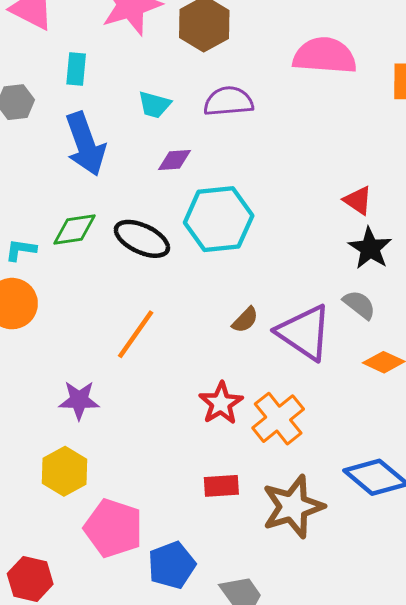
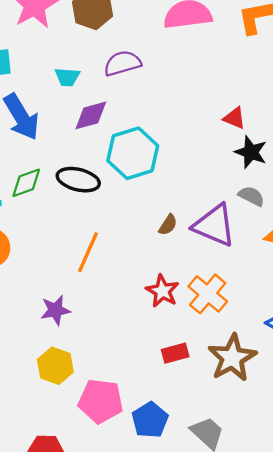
purple diamond: (175, 160) -> (91, 115), size x1.4

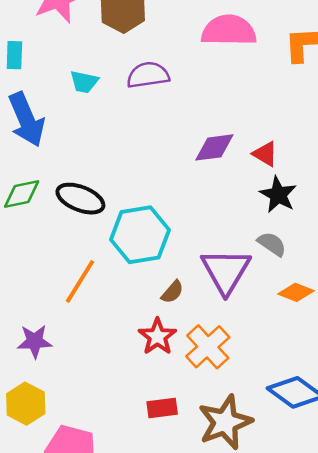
purple diamond: (91, 115) -> (214, 147), moved
cyan hexagon: (133, 153) -> (140, 235), moved
brown semicircle: (168, 225) -> (172, 292), moved
purple triangle: (214, 225) -> (226, 271), turned 30

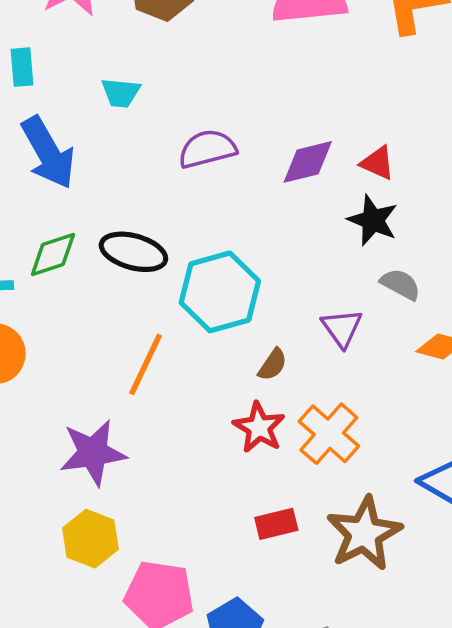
purple semicircle: (148, 75) -> (207, 149), moved
black star: (278, 195) -> (373, 220), moved
purple triangle: (226, 271) -> (342, 328), size x0.6
purple star: (35, 341) -> (93, 453), size x1.4

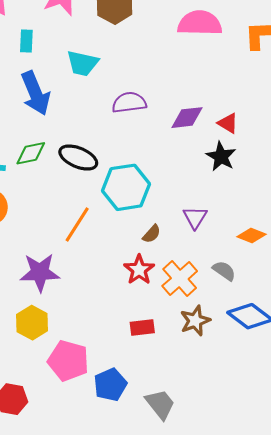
cyan trapezoid: (121, 93) -> (82, 63), size x1.4
gray semicircle: (400, 284) -> (224, 271), moved
brown star: (364, 533) -> (195, 321), moved, size x0.7

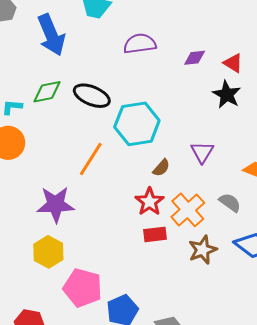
purple diamond: (187, 118) -> (195, 58), size x0.7
red rectangle: (142, 328) -> (155, 234), moved

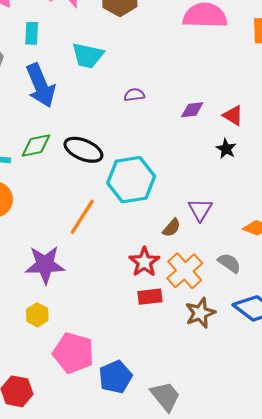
purple semicircle: (140, 44) -> (134, 95), size x0.6
black star: (227, 94) -> (226, 149), size x0.7
brown semicircle: (161, 168) -> (172, 228), moved
yellow hexagon: (48, 252) -> (37, 315), size x0.7

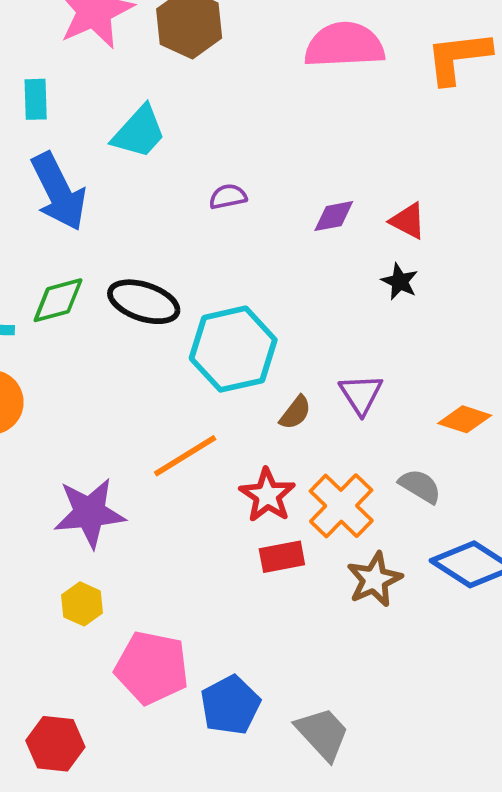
cyan trapezoid: (88, 56) -> (139, 132), turned -56
orange line: (82, 217) -> (185, 456), moved, turned 30
brown semicircle: (172, 228) -> (295, 413), moved

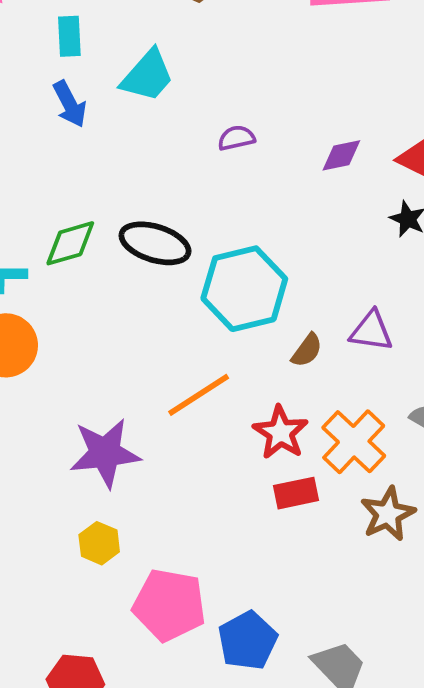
cyan rectangle: (36, 99) -> (69, 36), moved
blue arrow: (59, 192) -> (70, 104), moved, size x0.6
purple triangle: (361, 394) -> (371, 331), turned -48

